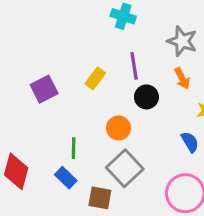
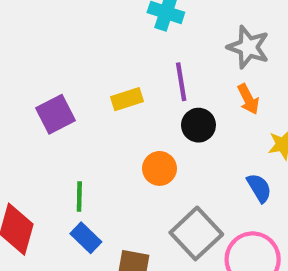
yellow rectangle: (95, 78) -> (127, 99), turned 35
green line: (74, 148) -> (79, 197), moved
gray square: (125, 168) -> (196, 233), moved

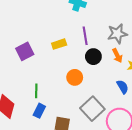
gray star: (248, 47) -> (117, 34), moved, turned -30
orange arrow: (248, 99) -> (117, 56), moved
blue rectangle: (86, 238) -> (39, 111), turned 72

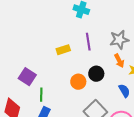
purple square: (25, 51) -> (27, 77), moved, turned -30
black circle: (93, 57) -> (96, 74), moved

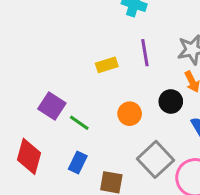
black circle: (96, 74) -> (171, 101), moved
green line: (41, 95) -> (79, 123), moved, turned -56

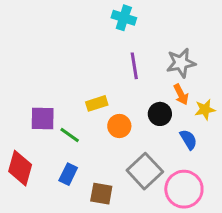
yellow rectangle: (107, 65) -> (97, 103), moved
purple square: (52, 106) -> (43, 118), turned -32

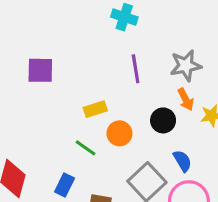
purple square: (43, 118) -> (40, 70), moved
green line: (70, 135) -> (86, 148), moved
blue semicircle: (188, 140) -> (182, 161), moved

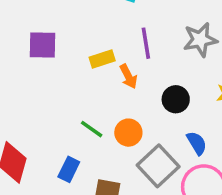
orange arrow: (186, 99) -> (128, 76), moved
yellow rectangle: (95, 109) -> (102, 59), moved
orange circle: (119, 133) -> (128, 133), moved

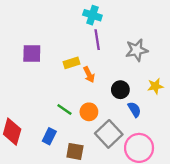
purple line: (146, 43) -> (97, 40), moved
blue semicircle: (197, 143) -> (134, 109), moved

